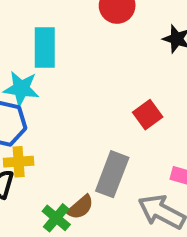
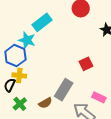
cyan rectangle: (45, 47) -> (42, 22), turned 42
green cross: (56, 218) -> (20, 104), moved

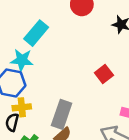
gray rectangle: (64, 90) -> (62, 114), moved

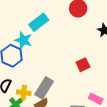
yellow cross: (22, 107) -> (24, 93), moved

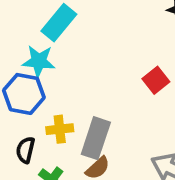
yellow cross: (24, 93) -> (60, 129), moved

